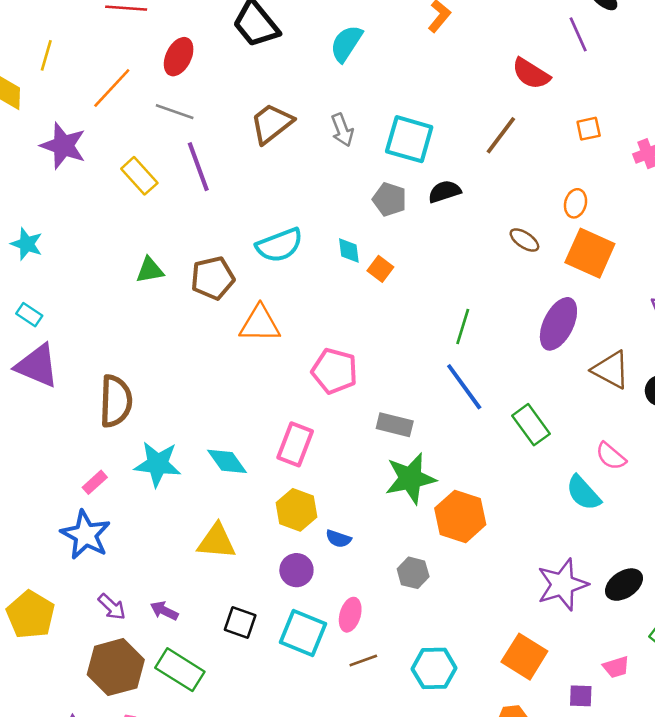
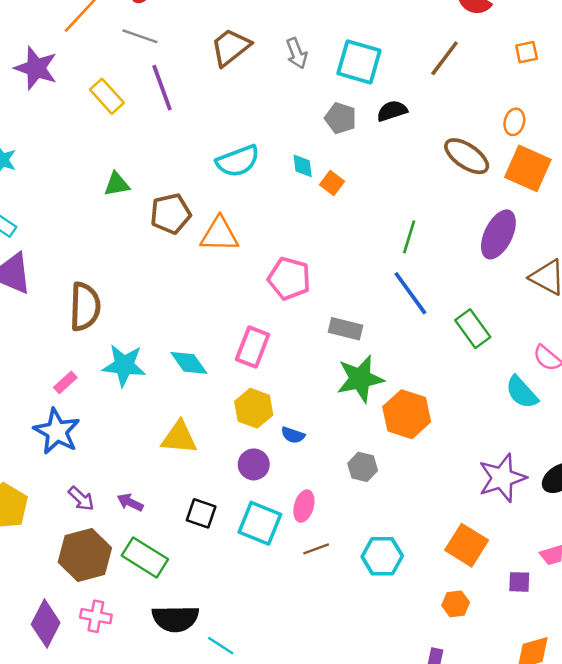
brown ellipse: (524, 240) -> (467, 156), size x1.6
brown pentagon: (213, 278) -> (171, 214), moved

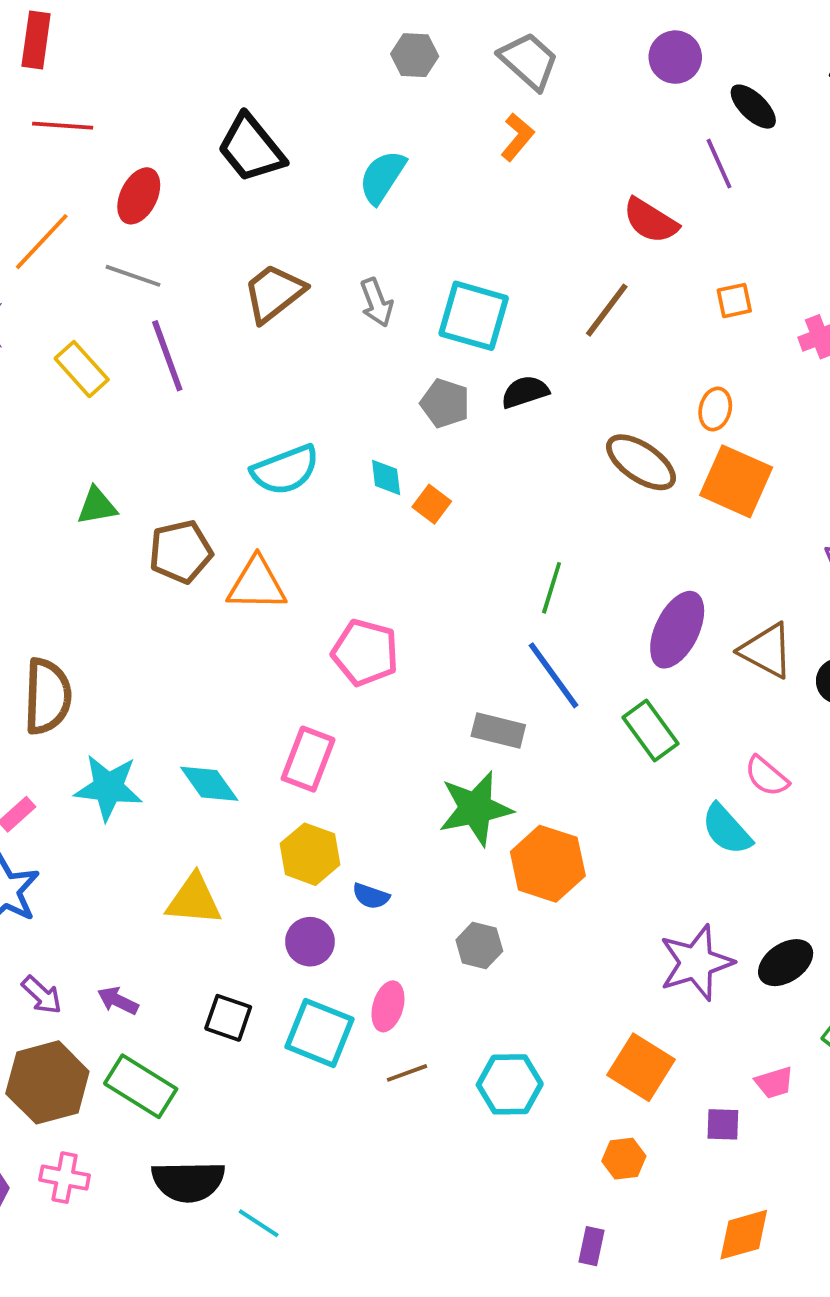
purple ellipse: (498, 234) -> (677, 630), moved
gray rectangle: (346, 329) -> (498, 731), moved

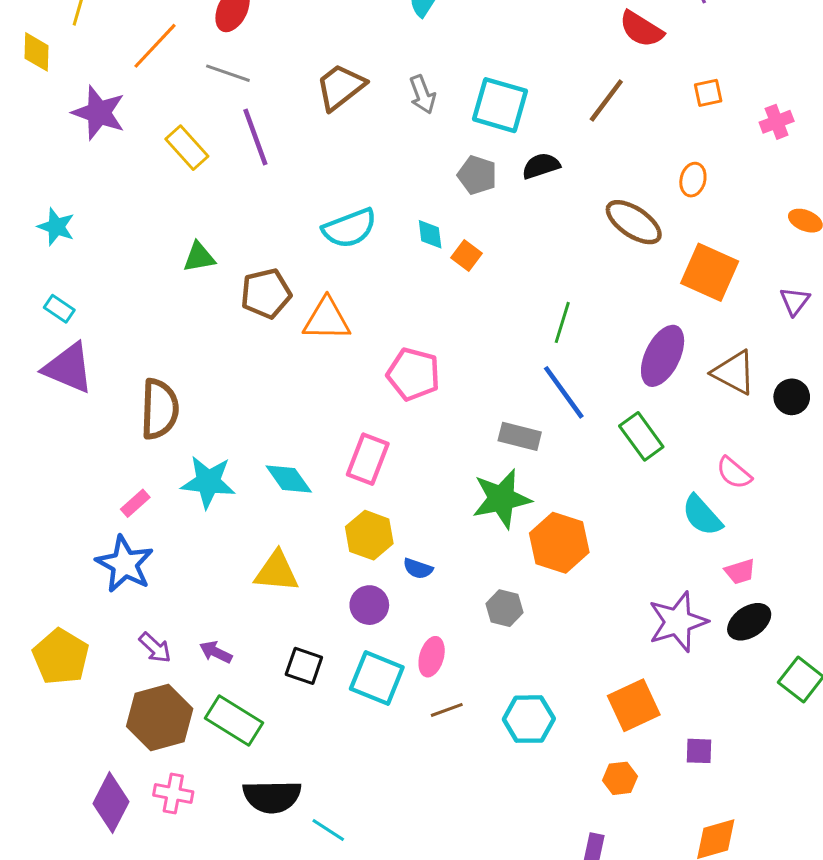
orange square: (736, 481) -> (710, 272), moved
orange square: (641, 1067) -> (634, 705), turned 33
pink trapezoid: (774, 1082) -> (740, 572), moved

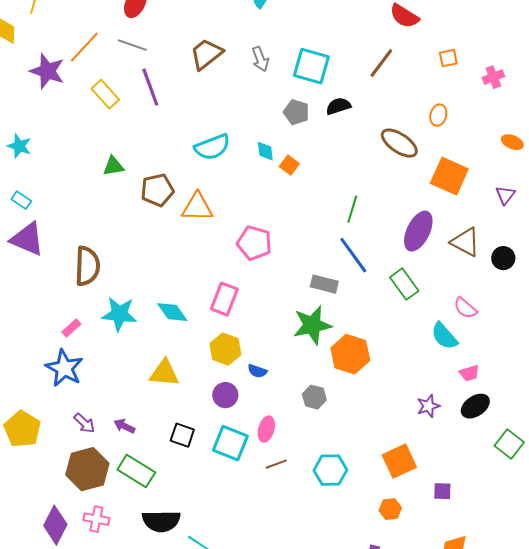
orange line: (155, 46) -> (84, 47), moved
purple star: (678, 622) -> (428, 406), size x0.6

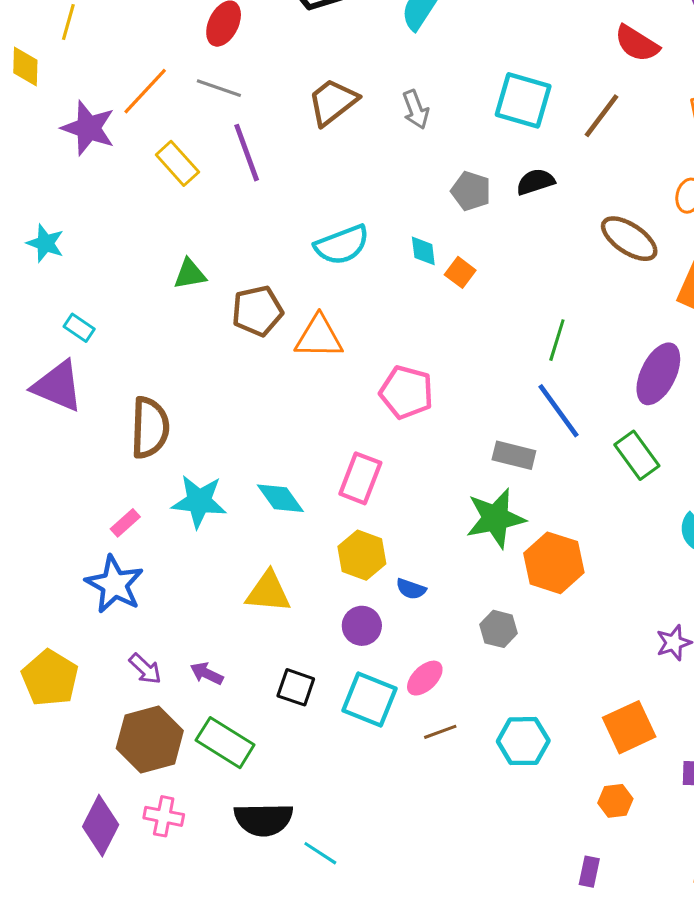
cyan square: (311, 66) -> (523, 100), moved
cyan rectangle: (21, 200) -> (79, 328), moved
pink ellipse: (266, 429) -> (425, 678), turned 30

